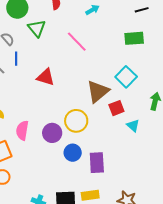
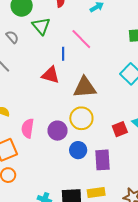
blue line: (16, 59) -> (63, 54), moved
brown triangle: (98, 92) -> (85, 87), moved, turned 35
red square: (116, 108) -> (120, 129), moved

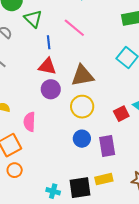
blue line: (63, 54) -> (49, 42), moved
purple circle: (58, 131) -> (51, 89), moved

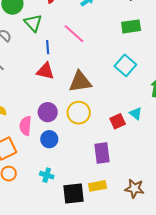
purple circle: (51, 89) -> (48, 112), moved
blue circle: (82, 139) -> (49, 139), moved
cyan cross: (53, 191) -> (47, 175), moved

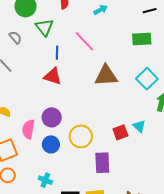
cyan square: (125, 65) -> (147, 79), moved
brown triangle: (80, 82) -> (106, 76), moved
yellow circle: (79, 113) -> (81, 136), moved

